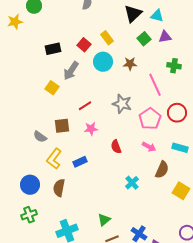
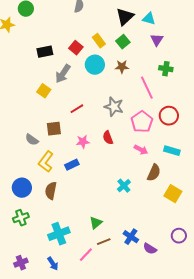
purple triangle: (165, 37) -> (157, 40), turned -48
green square: (144, 39) -> (123, 42), moved
pink star: (91, 129) -> (83, 142), moved
red semicircle: (116, 147) -> (108, 138), moved

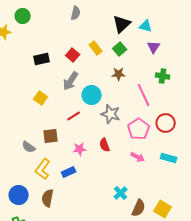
cyan circle: (95, 65) -> (92, 95), moved
gray arrow: (63, 74) -> (71, 81), moved
brown semicircle: (154, 173) -> (139, 208), moved
yellow square: (173, 194) -> (163, 209), moved

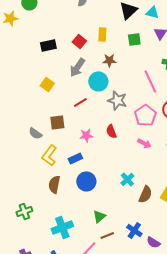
yellow rectangle: (96, 48) -> (102, 34), turned 40
green square: (120, 49) -> (134, 39), moved, turned 32
brown star: (119, 74) -> (109, 60), moved
blue circle: (19, 195) -> (86, 181), moved

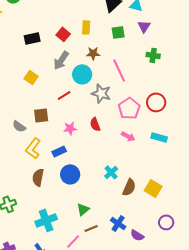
pink line: (150, 81) -> (119, 70), moved

